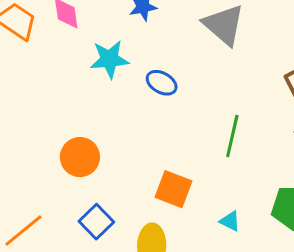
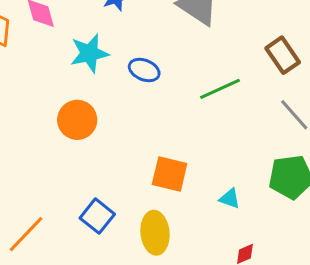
green line: (232, 136) -> (220, 89), moved, turned 60
orange circle: (80, 157) -> (77, 120), moved

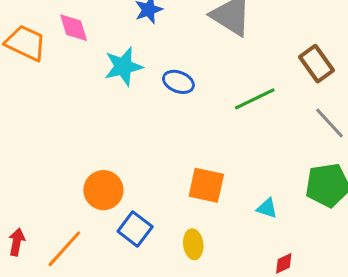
orange circle: (77, 120) -> (103, 190), moved
yellow ellipse: (155, 233) -> (193, 244), size x0.7

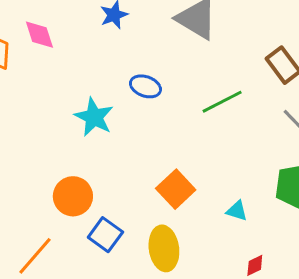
cyan star: (123, 67) -> (94, 117), moved, turned -30
orange square: (206, 185) -> (176, 189), turned 36
yellow ellipse: (193, 244) -> (164, 248), size x1.5

